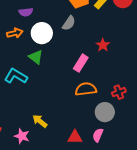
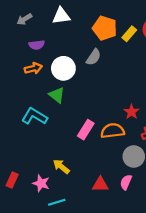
purple semicircle: (26, 12) -> (37, 45), moved
red star: (103, 45) -> (132, 112), moved
pink rectangle: (81, 63) -> (86, 130), moved

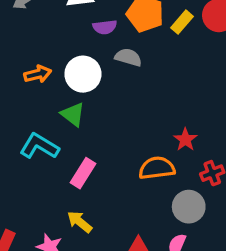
purple semicircle: (37, 45) -> (105, 27), moved
gray semicircle: (94, 57) -> (128, 57), turned -108
pink rectangle: (86, 130) -> (83, 173), moved

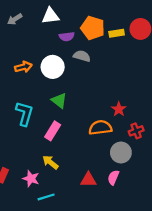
yellow rectangle: (182, 22) -> (117, 33), turned 40
green triangle: (73, 114) -> (59, 100), moved
cyan L-shape: (39, 146) -> (24, 113), turned 75

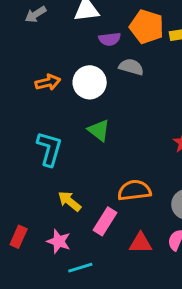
orange semicircle: (100, 128) -> (134, 190), moved
pink rectangle: (53, 131) -> (105, 221), moved
yellow arrow: (50, 162) -> (69, 201), moved

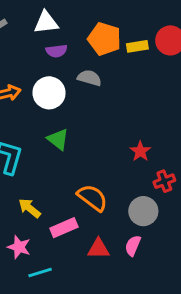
purple semicircle: (110, 39) -> (56, 51), moved
orange semicircle: (134, 190) -> (92, 198), turned 44
pink rectangle: (105, 221) -> (64, 228), turned 35

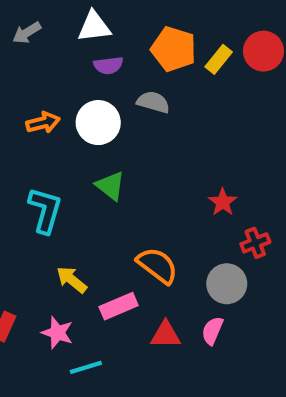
yellow rectangle: (137, 46) -> (219, 59), turned -42

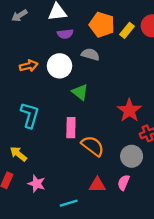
green triangle: (110, 186) -> (80, 92), moved
red star: (223, 202) -> (129, 110), size x1.5
yellow arrow: (72, 280) -> (18, 154), moved
pink rectangle: (119, 306) -> (71, 128), moved, turned -66
cyan line: (86, 367) -> (69, 203), moved

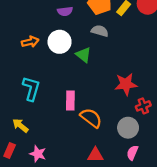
gray semicircle: (90, 54) -> (100, 31), moved
green triangle: (80, 92) -> (83, 55), moved
red star: (129, 110) -> (126, 84), turned 30
pink semicircle: (124, 183) -> (132, 153), moved

